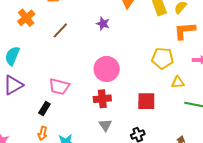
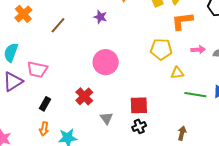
pink trapezoid: (59, 86) -> (37, 70), moved
red cross: (102, 99) -> (84, 96), moved, turned -36
red square: (146, 101) -> (139, 105), moved

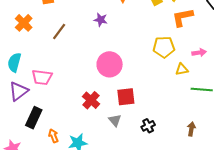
pink arrow: (198, 50) -> (199, 53), moved
black rectangle: (45, 104) -> (34, 118), moved, size x1.5
red square: (139, 105) -> (126, 97), moved
orange arrow: (44, 129) -> (53, 136), turned 152

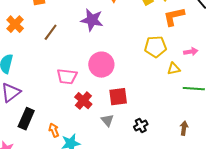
purple star: (101, 20) -> (92, 20), size x1.6
pink trapezoid: (42, 77) -> (67, 76), moved
orange arrow: (53, 136) -> (54, 130), moved

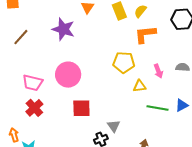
pink arrow: (191, 52) -> (158, 71), turned 72
red cross: (83, 101) -> (34, 108), moved
gray triangle: (107, 120) -> (114, 126), moved

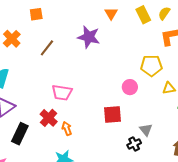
pink circle: (68, 75) -> (130, 87), moved, size x0.6
red cross: (34, 108) -> (49, 118), moved
orange arrow: (14, 135) -> (67, 129), moved

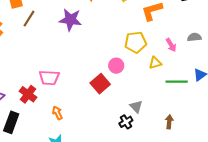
brown line: (47, 48) -> (29, 19), moved
red square: (112, 114) -> (100, 84), moved, turned -30
red cross: (49, 118) -> (28, 94), moved

